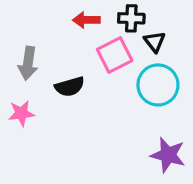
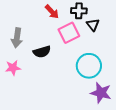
red arrow: (86, 20) -> (52, 12), turned -133
cyan circle: (158, 85) -> (89, 66), moved

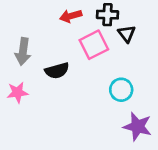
red arrow: (52, 12) -> (71, 16), turned 119
cyan circle: (89, 66) -> (121, 90), size x0.7

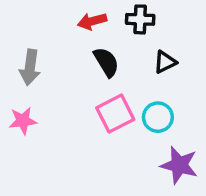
black triangle: (127, 34) -> (165, 62), moved, turned 42
pink square: (94, 45) -> (115, 114), moved
black semicircle: (57, 71) -> (106, 62), moved, turned -105

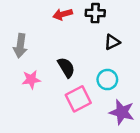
black semicircle: (106, 62) -> (66, 67), moved
pink square: (115, 114) -> (78, 99), moved
pink star: (23, 121) -> (31, 80), moved

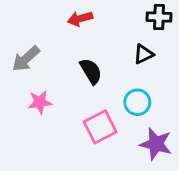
black cross: (95, 13) -> (159, 17), moved
gray arrow: (20, 46) -> (26, 59), turned 40
black semicircle: (66, 67) -> (91, 71), moved

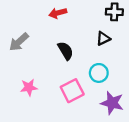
pink star: (40, 102) -> (29, 87), moved

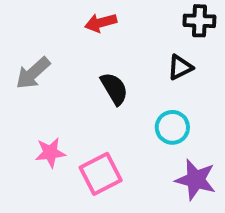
pink square: (72, 91) -> (101, 174), moved

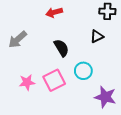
cyan circle: (172, 127) -> (83, 71), moved
pink square: (101, 174) -> (54, 80), moved

